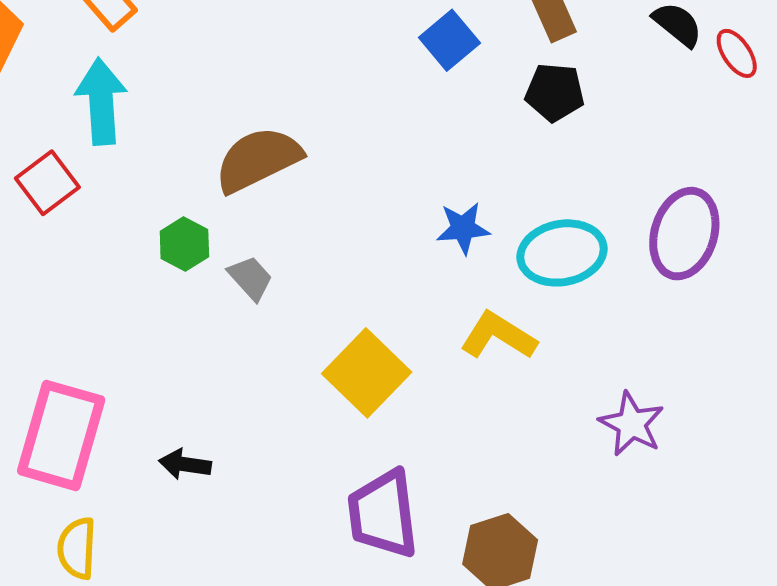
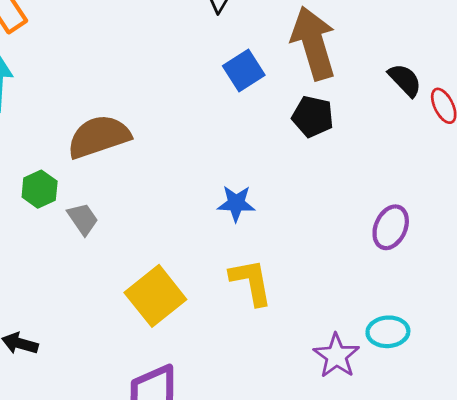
purple ellipse: (684, 234) -> (391, 227), size x0.7
cyan ellipse: (562, 253) -> (388, 332), moved, size x0.7
yellow L-shape: (498, 336) -> (251, 282), turned 40

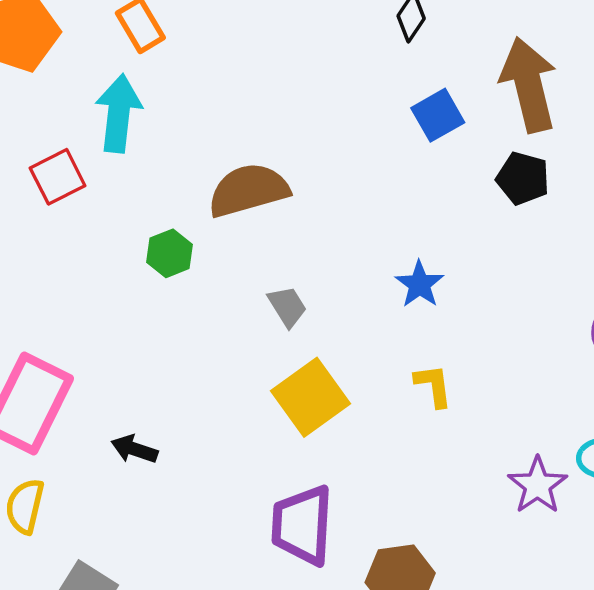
blue star: (236, 203) -> (419, 284), turned 30
gray trapezoid: (83, 219) -> (287, 307), moved
yellow L-shape: (251, 282) -> (433, 386), size x0.7

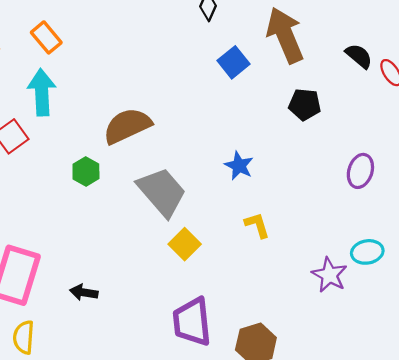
black pentagon: (523, 178) -> (305, 105), moved
gray trapezoid: (287, 307) -> (162, 192), size x2.0
yellow square: (310, 397) -> (185, 244), size x0.7

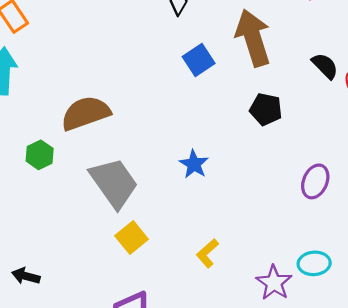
yellow L-shape: (257, 225) -> (207, 253), moved, turned -120

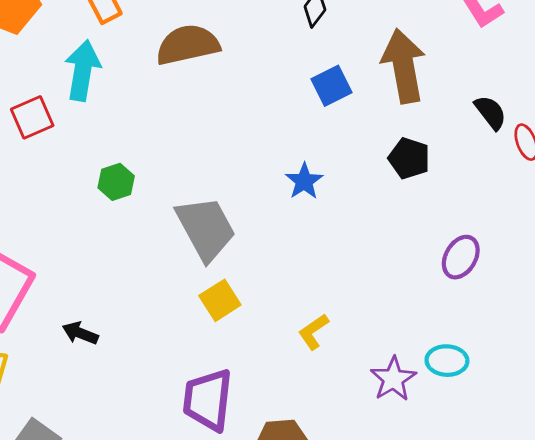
brown semicircle: (86, 113) -> (188, 45), moved
blue star: (194, 164) -> (304, 181), moved

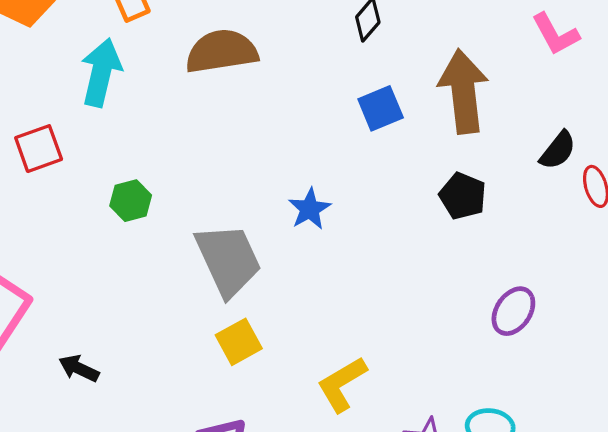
black semicircle: (490, 112) -> (558, 150), turned 72
red square: (32, 117) -> (39, 149), moved
blue star: (304, 181) -> (310, 209), moved
yellow L-shape: (314, 332) -> (342, 384), size x1.4

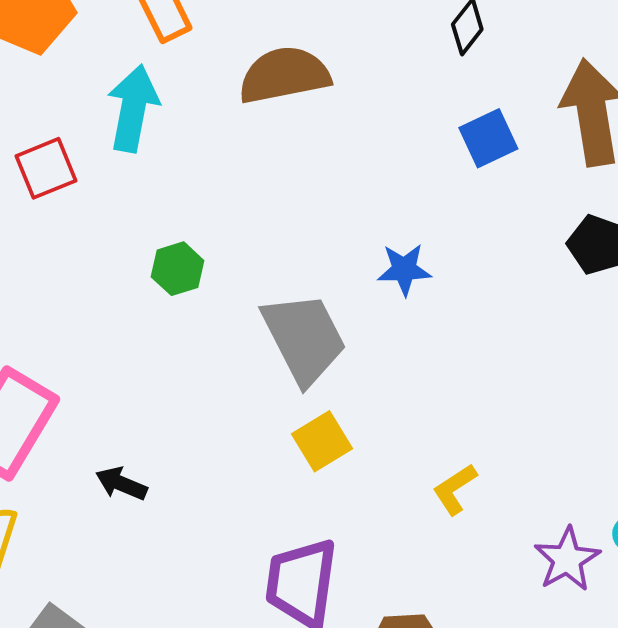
red square: (39, 149) -> (46, 168), moved
blue star: (310, 209) -> (404, 269), turned 30
yellow L-shape: (342, 384) -> (455, 489), size x0.7

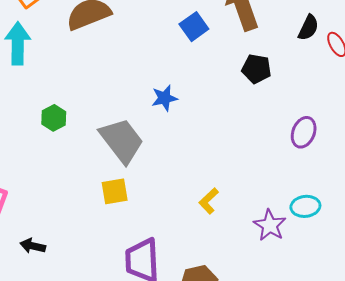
yellow square: (322, 441) -> (115, 191), moved, turned 32
black arrow: (121, 484) -> (33, 246), moved

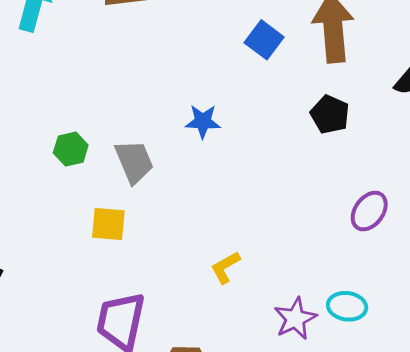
blue square: (194, 27) -> (264, 40), turned -32
green hexagon: (54, 118) -> (71, 149), moved
gray trapezoid: (122, 141) -> (134, 162), size x0.7

